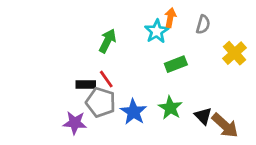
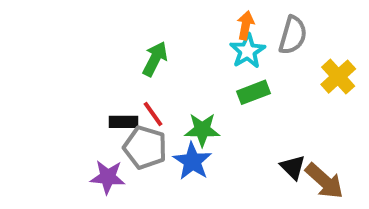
gray semicircle: (203, 24) -> (293, 35), size x1.4
cyan star: (157, 31) -> (248, 51), moved
green star: (170, 108) -> (202, 130), moved, turned -30

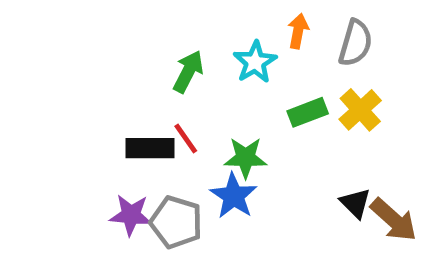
cyan star: (248, 51) -> (255, 62), moved
yellow cross: (338, 77) -> (360, 110), moved
black rectangle: (123, 122) -> (150, 148), size x1.4
gray pentagon: (145, 148) -> (176, 222), moved

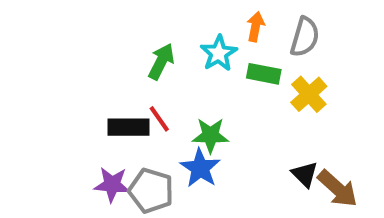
green rectangle: (308, 112) -> (264, 74), moved, turned 32

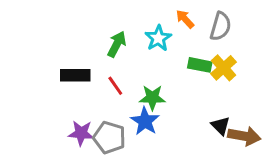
orange arrow: (256, 27) -> (185, 19), turned -54
green rectangle: (264, 74) -> (200, 65), moved
black rectangle: (128, 127) -> (75, 75), moved
brown arrow: (338, 189) -> (244, 136), turned -32

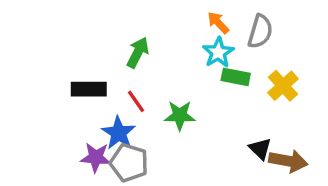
cyan star: (158, 38) -> (218, 52), moved
yellow cross: (223, 68) -> (283, 86), moved
blue star: (145, 121) -> (119, 133), moved

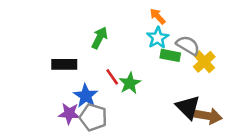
gray semicircle: (260, 31) -> (188, 45), moved, turned -75
red line: (136, 101) -> (112, 77), moved
green star: (180, 115) -> (130, 83), turned -30
black triangle: (260, 149) -> (188, 107), size x1.5

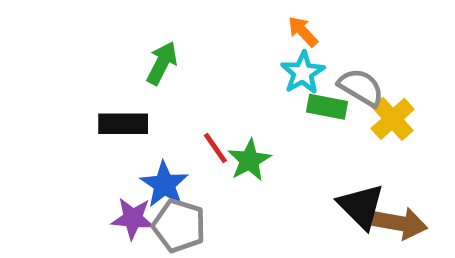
green arrow: (100, 38) -> (162, 63), moved

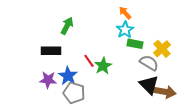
gray semicircle: (361, 87) -> (149, 63), moved
purple star: (133, 218) -> (48, 80), moved

